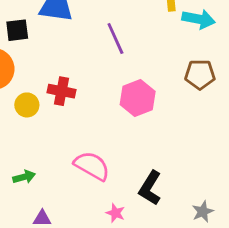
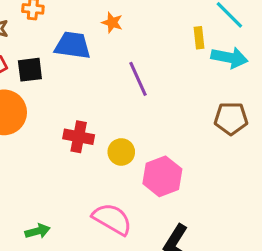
pink hexagon: (138, 98) -> (162, 176), moved
yellow circle: (27, 105) -> (121, 152), moved

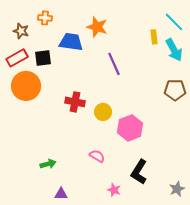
orange star: (112, 23) -> (97, 27), size x1.5
cyan arrow: (229, 58) -> (174, 50), turned 50
pink semicircle: (112, 219) -> (97, 156), size x0.6

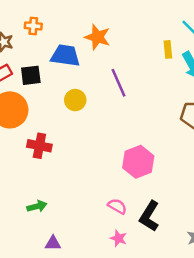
red cross: (75, 102) -> (39, 146), moved
yellow circle: (103, 112) -> (75, 100), moved
pink semicircle: (97, 156) -> (117, 206), moved

